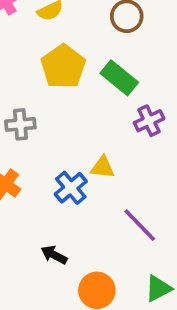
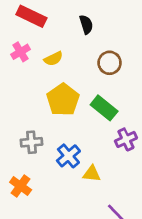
blue cross: (71, 188) -> (68, 156), moved

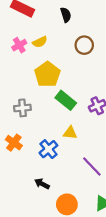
pink cross: (21, 52) -> (19, 45), moved
green rectangle: (104, 108) -> (66, 100), moved
blue cross: (68, 156) -> (48, 149), moved

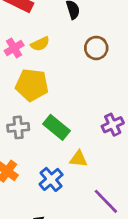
yellow pentagon: (47, 74) -> (32, 85), moved, turned -30
green rectangle: (66, 100) -> (57, 127), moved

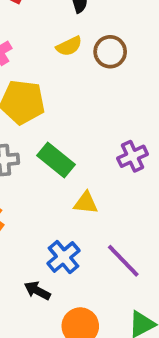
yellow semicircle: (40, 44) -> (69, 46), moved
blue cross: (51, 179) -> (63, 257), moved

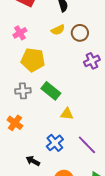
purple cross: (133, 156) -> (92, 61), moved
black arrow: (37, 291) -> (33, 161), moved

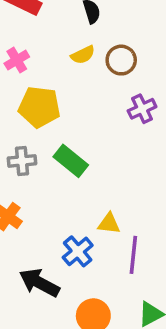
yellow triangle: (67, 114) -> (109, 224), moved
purple line: (87, 145) -> (133, 255), turned 50
black arrow: (33, 161) -> (39, 283), size x1.6

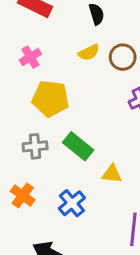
yellow triangle: (109, 224) -> (112, 174), moved
blue cross: (78, 251) -> (72, 203), moved

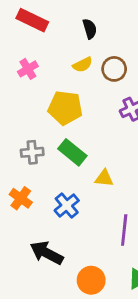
yellow pentagon: (50, 99) -> (65, 108), moved

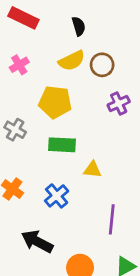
yellow semicircle: (83, 65) -> (72, 61), size x1.4
gray cross: (32, 152) -> (15, 130), moved, turned 35
green rectangle: (72, 152) -> (62, 145), turned -36

